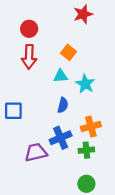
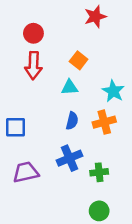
cyan star: (85, 84) -> (113, 91), moved
orange cross: (91, 127) -> (104, 122), moved
purple trapezoid: (36, 152) -> (26, 172), moved

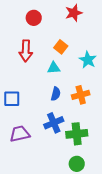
red circle: (33, 33) -> (34, 18), moved
cyan star: (113, 91) -> (88, 60), moved
green cross: (99, 172) -> (77, 134), size x1.5

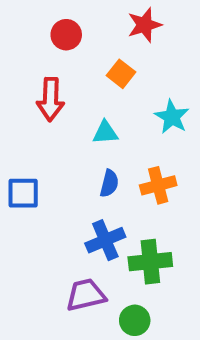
orange square: (61, 47) -> (121, 74), moved
purple trapezoid: (20, 134) -> (86, 295), moved
green circle: (77, 164) -> (135, 320), moved

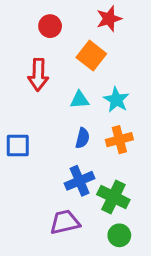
orange square: (121, 74) -> (91, 56), size x1.4
cyan star: (172, 117) -> (116, 100), moved
green cross: (150, 262) -> (113, 197), turned 32
green circle: (135, 320) -> (119, 235), moved

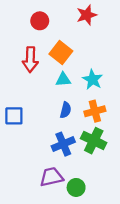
orange square: (91, 56) -> (61, 53), moved
green cross: (113, 197) -> (94, 141), moved
green circle: (119, 235) -> (76, 187), moved

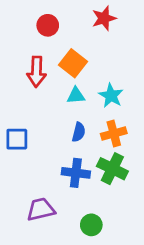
blue cross: (63, 144) -> (76, 173), turned 30
purple trapezoid: (51, 177) -> (41, 209), moved

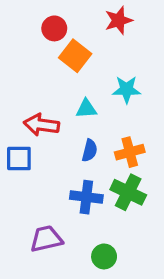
orange square: (73, 63) -> (75, 56), moved
red arrow: (36, 72) -> (41, 125), moved, turned 96
cyan star: (111, 96) -> (127, 89), moved, turned -30

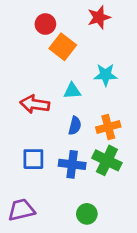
blue square: (19, 159) -> (33, 159), moved
purple trapezoid: (46, 239) -> (21, 210), moved

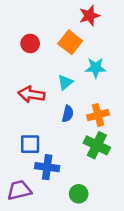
red circle: (45, 24) -> (30, 43), moved
orange square: (63, 47) -> (70, 42), moved
cyan triangle: (72, 91) -> (65, 82), turned -35
blue cross: (72, 164) -> (47, 167), moved

